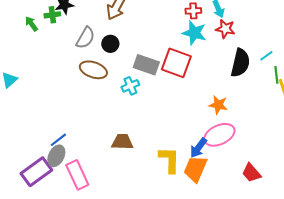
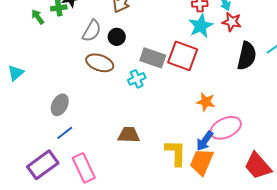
cyan star: (194, 33) -> (201, 26), turned 30
orange star: (218, 105) -> (206, 102), moved
gray ellipse: (56, 156) -> (60, 105), moved
red trapezoid: (251, 173) -> (258, 166), size x1.4

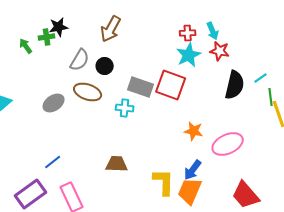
cyan cross: (137, 79) -> (125, 108), turned 30
gray ellipse: (60, 105) -> (54, 103), moved, turned 30
pink ellipse: (226, 128) -> (228, 144), moved

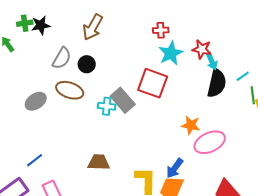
cyan arrow: (213, 31) -> (212, 61), moved
red cross: (188, 33) -> (161, 30), moved
green cross: (47, 37) -> (25, 23), moved
gray rectangle: (141, 87) -> (123, 100), moved, turned 30
orange star: (194, 131) -> (191, 125), moved

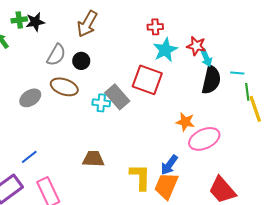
cyan line: (243, 76) -> (237, 73), turned 40

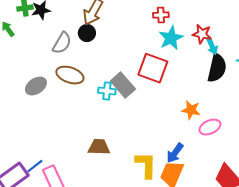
black circle: (81, 61) -> (87, 33), moved
pink ellipse: (204, 139) -> (210, 127), size x0.7
blue line: (29, 157) -> (35, 166), moved

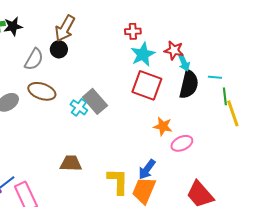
red square: (153, 68) -> (147, 85), moved
cyan cross: (107, 91) -> (79, 107), turned 30

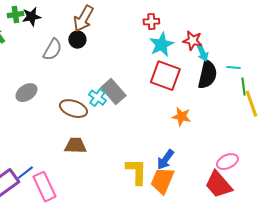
brown ellipse: (42, 91) -> (73, 109), moved
pink ellipse: (182, 143) -> (227, 162), moved
brown trapezoid: (71, 163) -> (75, 146), moved

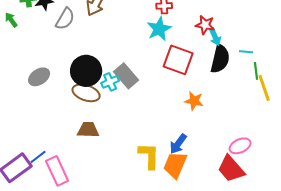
black circle: (77, 40) -> (86, 71), moved, size x1.8
cyan star: (161, 45) -> (159, 29), moved
gray semicircle: (52, 50) -> (65, 19), moved
cyan cross: (97, 98) -> (110, 82), turned 30

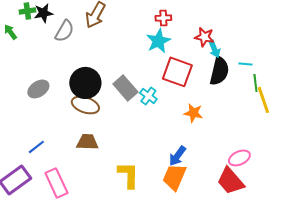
cyan cross: (110, 82) -> (148, 96), moved, turned -30
yellow L-shape: (149, 156) -> (128, 175), moved
blue line: (38, 157) -> (36, 147), moved

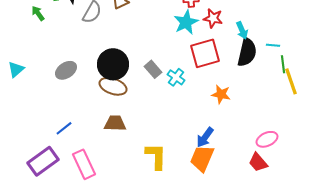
red star: (204, 37) -> (213, 18), moved
red square: (177, 72) -> (205, 53), turned -36
gray rectangle: (125, 88) -> (153, 69), size x0.7
red trapezoid: (230, 181) -> (258, 162), size x0.7

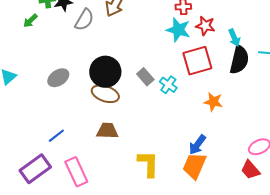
green arrow: (38, 13) -> (30, 21), turned -98
cyan star: (186, 22) -> (178, 30), turned -30

